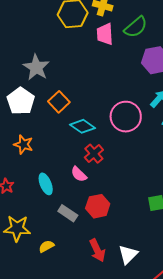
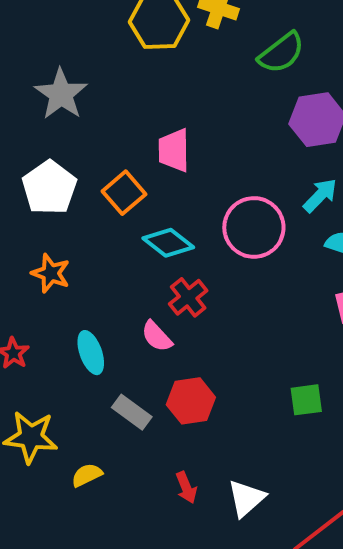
pink trapezoid: (105, 34) -> (174, 150), moved
gray star: (36, 67) -> (61, 94), moved
red arrow: (97, 250) -> (186, 488), size x0.7

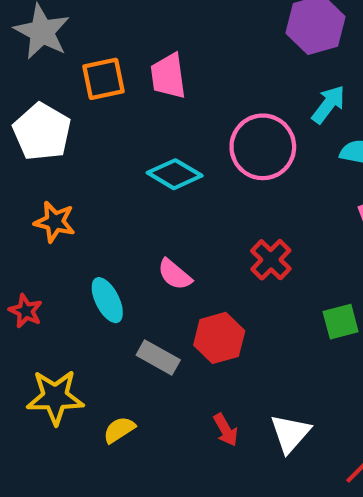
orange square: (124, 193) -> (104, 79), moved, turned 36
red cross: (188, 297) -> (271, 260), moved

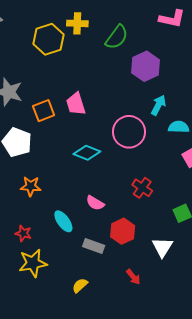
yellow star: (55, 397) -> (33, 263), moved
white triangle: (290, 433) -> (162, 247), moved

